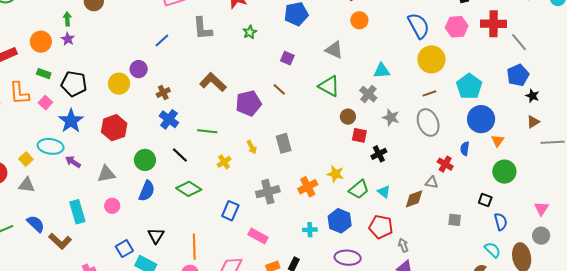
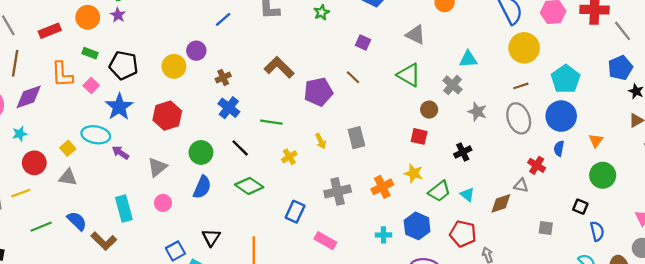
blue circle: (481, 119) -> (561, 116), moved
red square: (359, 135) -> (419, 136), moved
gray triangle: (106, 174) -> (157, 167), turned -30

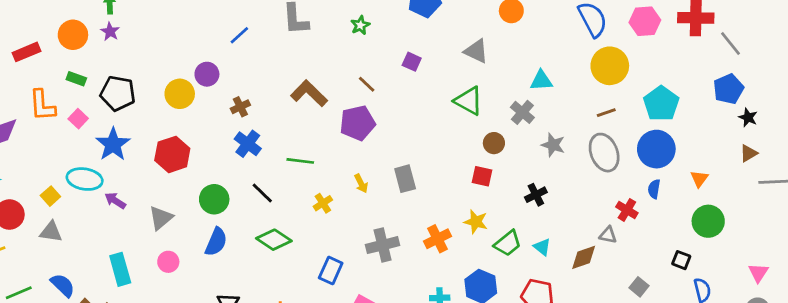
brown line: (353, 77) -> (367, 84), moved
gray square: (546, 228) -> (639, 287), turned 32

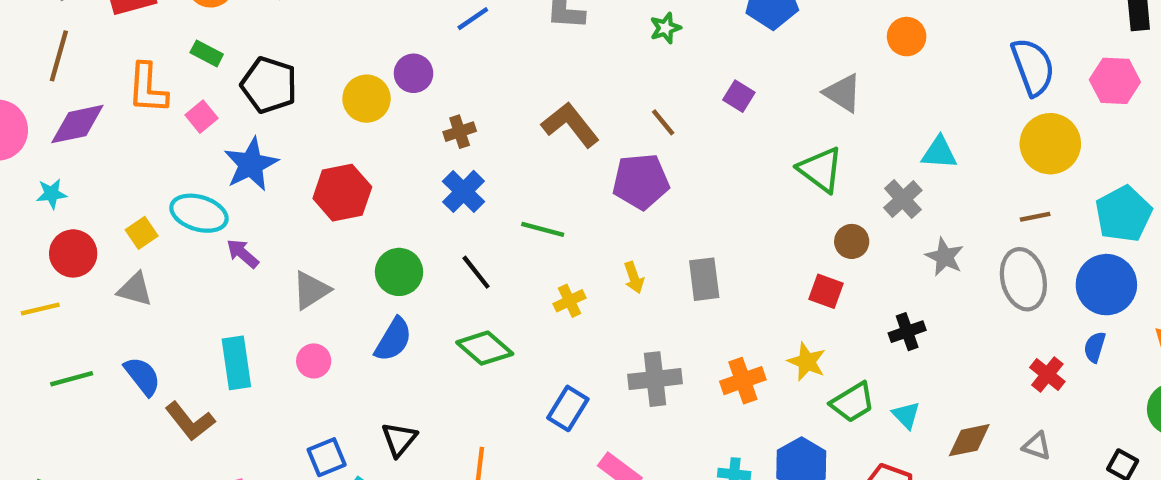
gray triangle: (608, 235) -> (1037, 446), moved

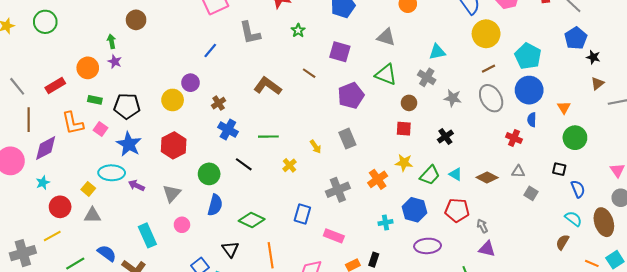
purple square: (739, 96) -> (340, 52), size x1.5
purple pentagon: (641, 181) -> (351, 96), moved
green diamond: (485, 348) -> (252, 220), moved
brown diamond: (969, 440) -> (487, 178), turned 55

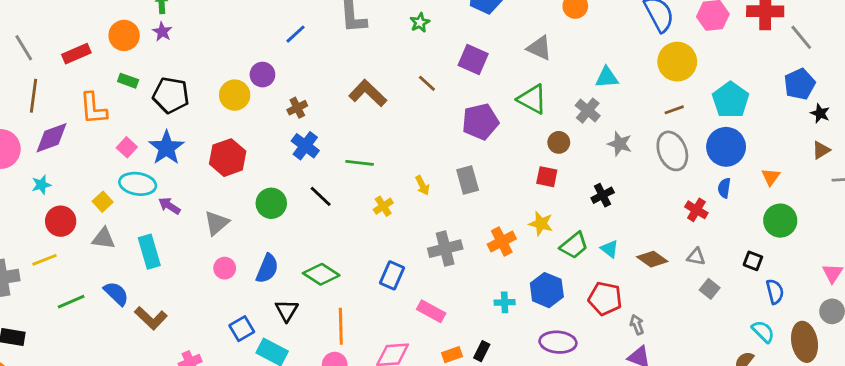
pink square: (101, 129) -> (127, 147), moved
blue semicircle: (215, 205) -> (267, 269), moved
cyan rectangle: (147, 235) -> (149, 252), moved

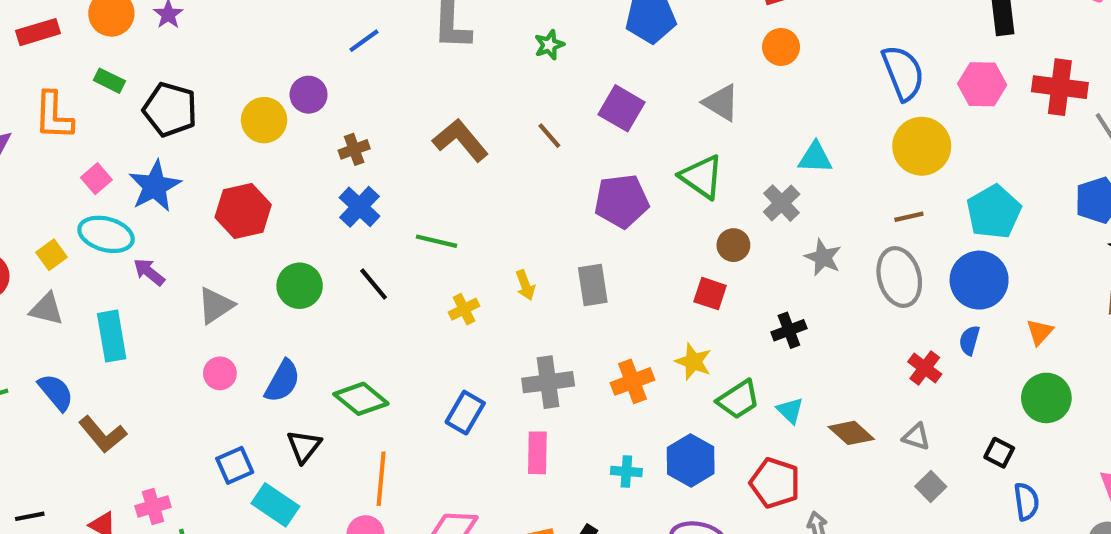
pink rectangle: (431, 311) -> (537, 453), moved, turned 56

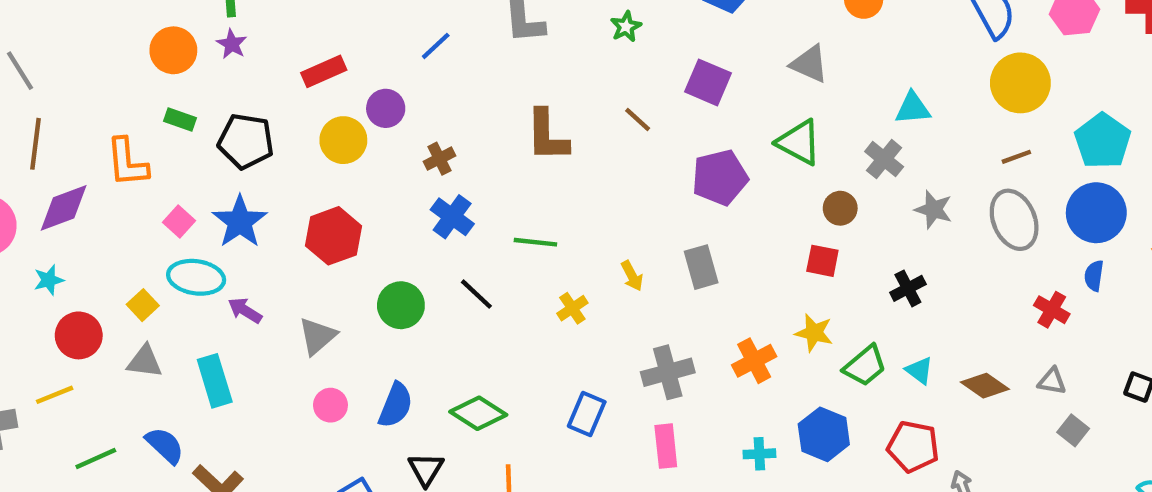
red rectangle: (38, 32) -> (324, 71), moved
brown L-shape: (460, 140) -> (547, 136), turned -134

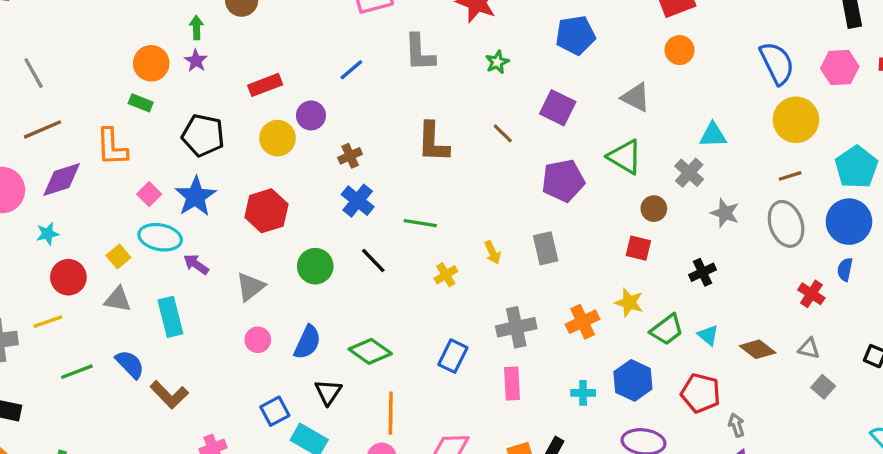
green rectangle: (180, 119) -> (141, 103), moved
brown line: (35, 144) -> (43, 129), turned 57

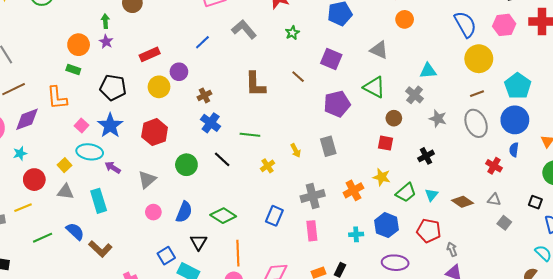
gray L-shape: (420, 53) -> (244, 29), turned 145
cyan triangle: (708, 335) -> (432, 195), turned 32

